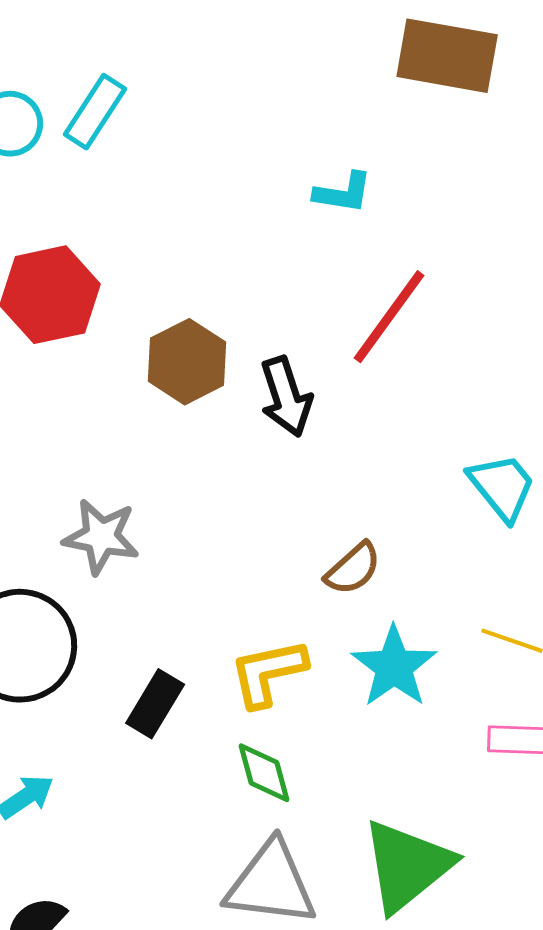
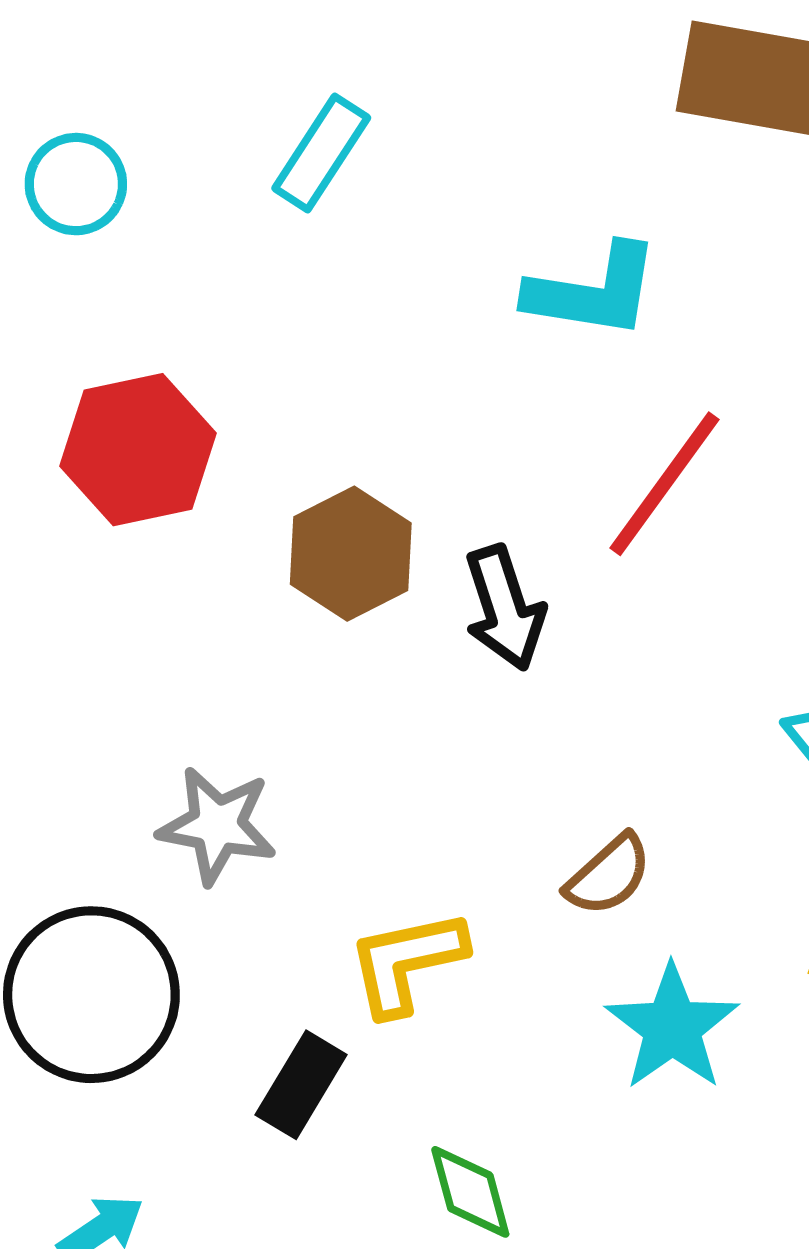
cyan rectangle: (95, 112) -> (321, 153), moved
cyan L-shape: (343, 193) -> (593, 291), size x1.5
yellow L-shape: (268, 673) -> (407, 962), moved

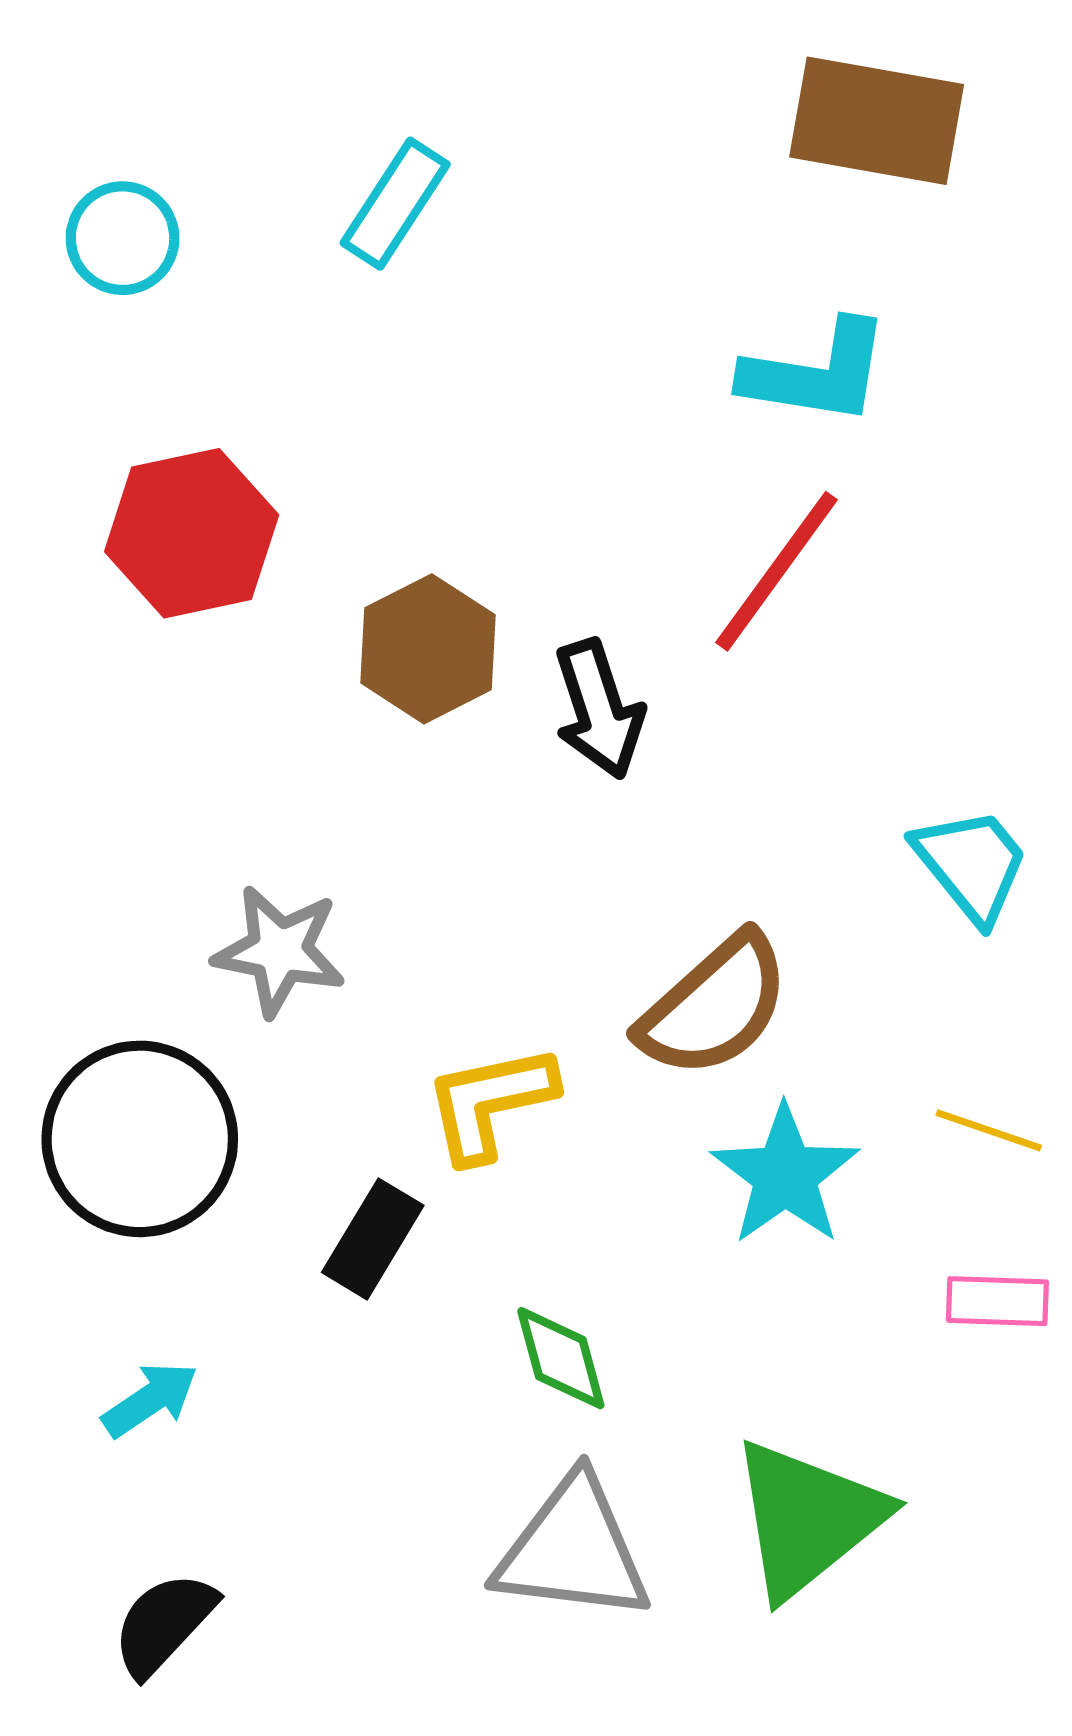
cyan L-shape: (593, 291) -> (816, 373), moved
brown semicircle: (609, 875) -> (714, 1006), size x1.6

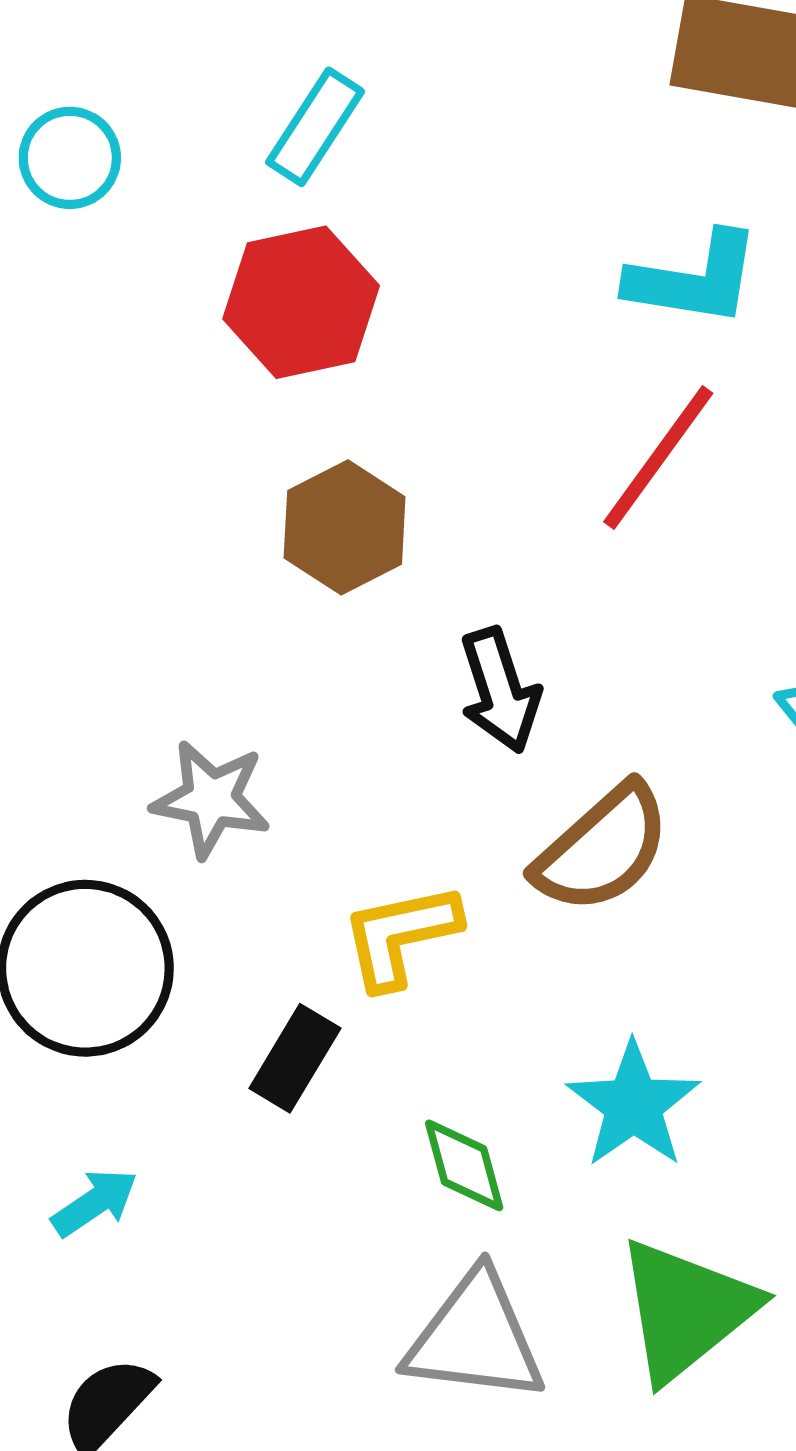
red hexagon: (192, 533) -> (301, 302), moved
black arrow: (599, 709) -> (500, 690), moved
cyan star: (785, 1175) -> (633, 1105), moved

